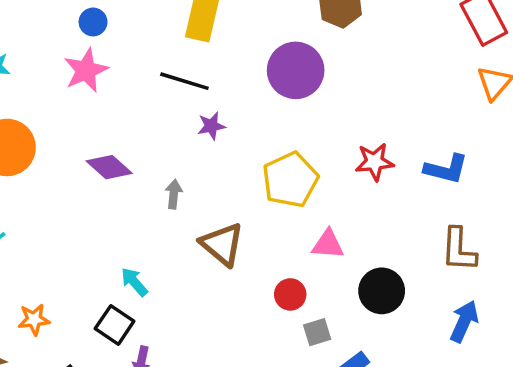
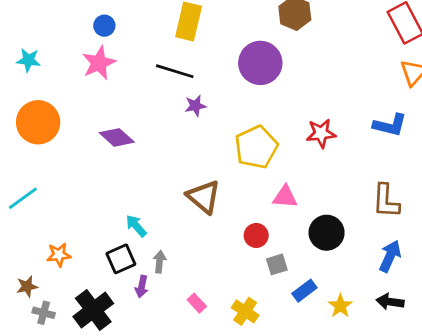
blue L-shape: (446, 169) -> (390, 125), moved
gray arrow: (174, 194) -> (160, 262), moved
black square: (115, 325) -> (121, 259), turned 32

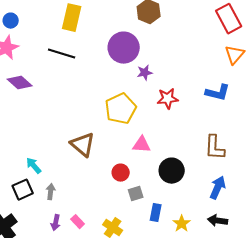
purple star: (195, 106) -> (145, 73), moved
purple diamond: (117, 137) -> (20, 83), moved
purple arrow: (142, 287) -> (56, 223), moved
blue rectangle: (304, 291) -> (156, 213), turned -42

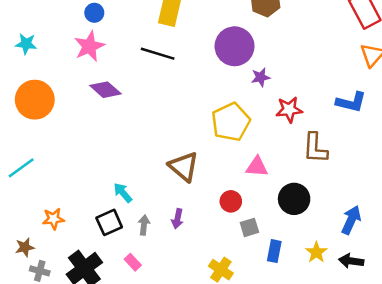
brown L-shape: (215, 148) -> (315, 148), moved
pink rectangle: (78, 222) -> (133, 262), moved
purple arrow: (56, 223) -> (177, 219), moved
yellow star: (182, 224) -> (316, 252), moved

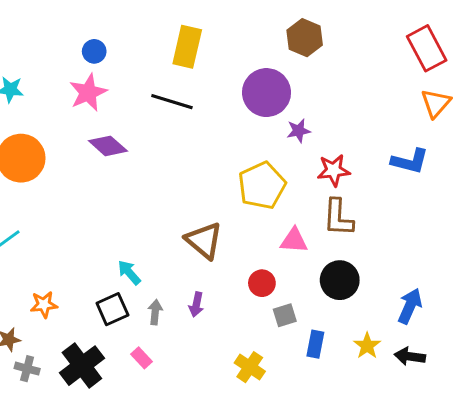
brown L-shape: (315, 148) -> (338, 218), moved

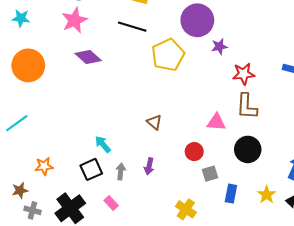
yellow pentagon: (262, 186) -> (168, 55), moved
brown triangle: (204, 240) -> (154, 122), size x0.6

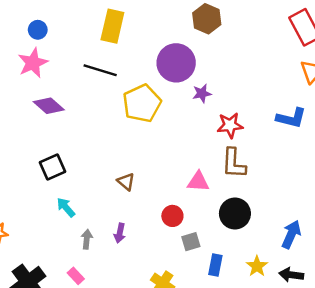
black square: (91, 169) -> (52, 167), moved

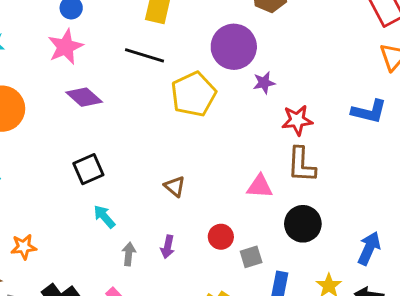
red circle: (172, 216) -> (221, 237), moved

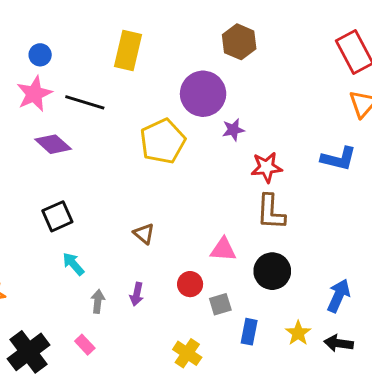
black line: (145, 55) -> (85, 102), moved
pink triangle: (260, 186) -> (223, 249), moved

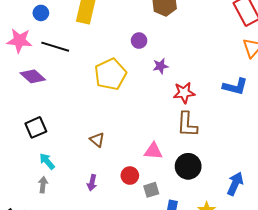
blue circle: (40, 55) -> (41, 13), moved
pink star: (34, 94) -> (19, 41), turned 30
purple circle: (203, 94) -> (139, 41), size x0.5
gray arrow: (98, 301) -> (43, 185), moved

